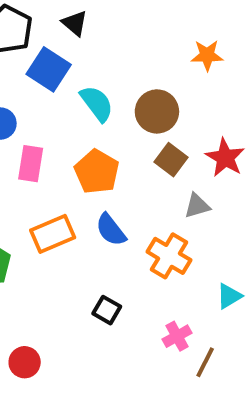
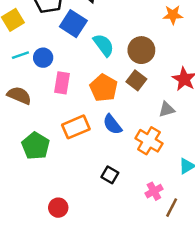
brown square: (171, 160) -> (136, 80), moved

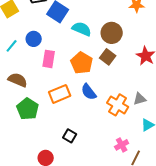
cyan semicircle: (104, 45) -> (82, 29), turned -30
cyan line: (20, 55) -> (12, 46), moved, turned -32
brown semicircle: (19, 95) -> (18, 80), moved
gray triangle: (167, 109) -> (140, 99), moved
black square: (110, 175) -> (70, 136), moved

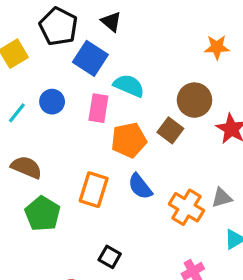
brown circle: (112, 33) -> (194, 100), moved
pink rectangle: (49, 59) -> (98, 108), moved
orange pentagon: (82, 63) -> (129, 140), turned 30
orange rectangle: (60, 94) -> (94, 190), turned -50

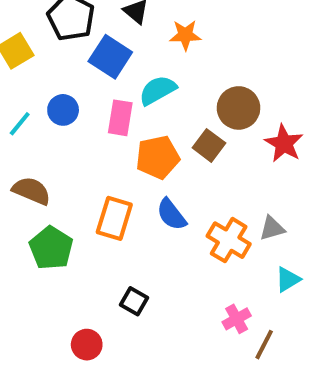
orange star: (217, 47) -> (185, 35), moved
cyan semicircle: (129, 86) -> (158, 90), turned -52

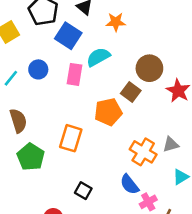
orange pentagon: (158, 157) -> (108, 112), moved
brown semicircle: (31, 191) -> (18, 121), turned 50
blue semicircle: (171, 214) -> (129, 184), moved

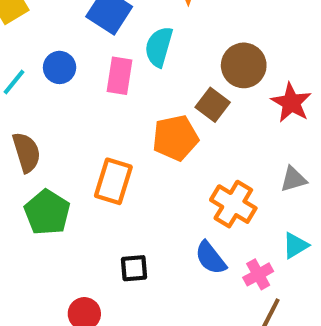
cyan semicircle: (98, 57) -> (159, 47), turned -45
gray triangle: (171, 144) -> (293, 179), moved
black square: (83, 191) -> (134, 268), turned -35
pink cross: (148, 202) -> (258, 274), moved

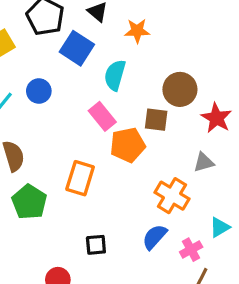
pink rectangle: (120, 76) -> (102, 116), moved, turned -48
brown square: (213, 105) -> (156, 120), turned -30
gray triangle: (293, 179) -> (204, 162), moved
blue semicircle: (211, 258) -> (155, 237), turned 80

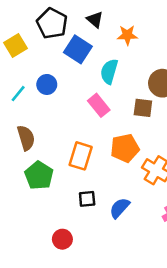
orange pentagon: (128, 145) -> (125, 148), moved
blue semicircle: (155, 237) -> (120, 208), moved
black square: (96, 245) -> (87, 199), moved

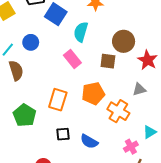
brown semicircle: (26, 138) -> (16, 71), moved
blue semicircle: (120, 208) -> (89, 141), turned -102

